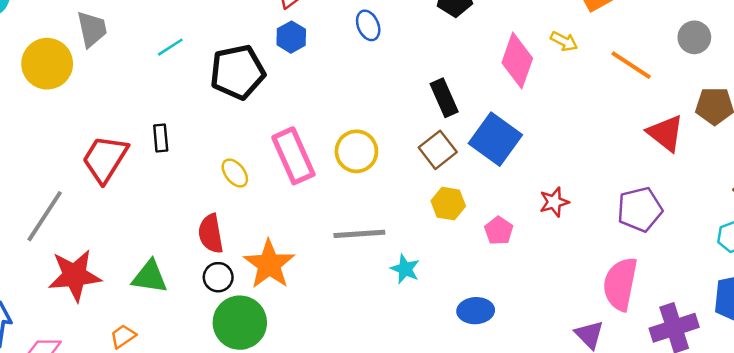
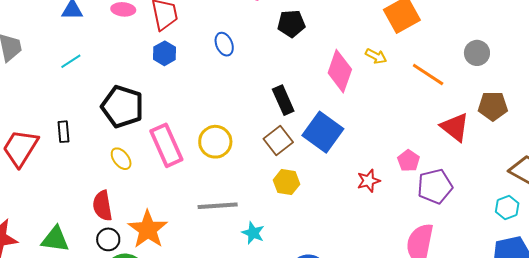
black pentagon: (237, 72) -> (122, 107), moved, turned 30
pink pentagon: (499, 231) -> (409, 161), moved

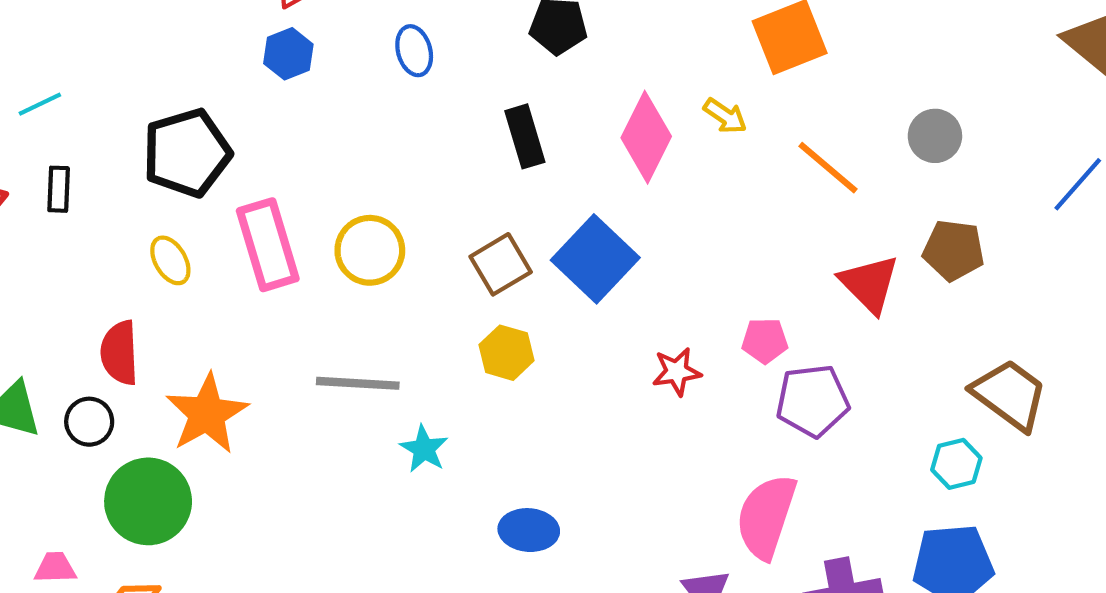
cyan line: (71, 61) -> (40, 104), moved
black rectangle: (283, 100) -> (525, 136), moved
black pentagon: (122, 107) -> (187, 153), turned 30
pink pentagon: (409, 161) -> (765, 341), turned 30
black circle: (108, 239) -> (89, 422), moved

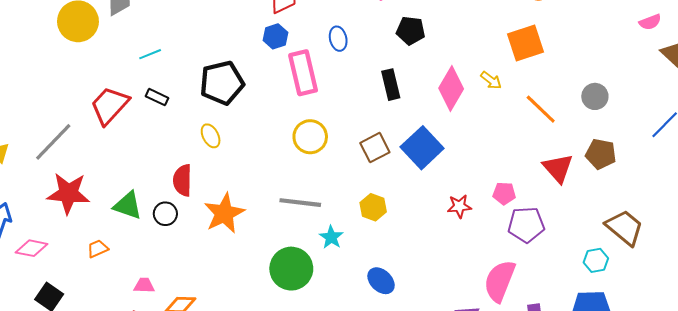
black rectangle: (59, 189) -> (157, 97), turned -70
pink rectangle: (268, 245) -> (303, 73), moved
yellow hexagon: (507, 353) -> (373, 207), moved
green circle: (148, 501) -> (291, 269), moved
blue ellipse: (529, 530) -> (381, 281), turned 36

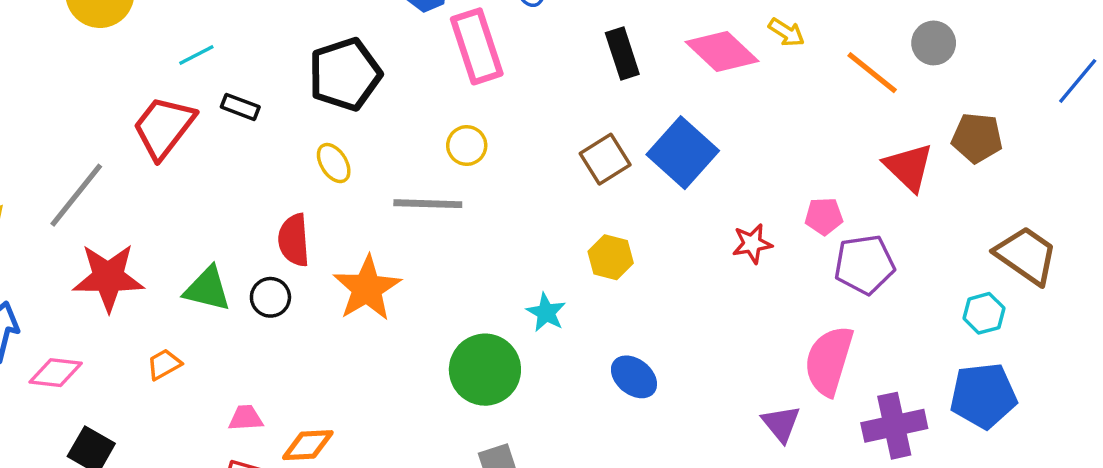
cyan line: (150, 54) -> (196, 55), moved
pink diamond: (451, 89) -> (722, 52), turned -72
gray circle: (595, 96) -> (934, 43), moved
yellow circle: (310, 137) -> (467, 145), moved, size x0.7
gray line: (300, 203) -> (428, 204), moved

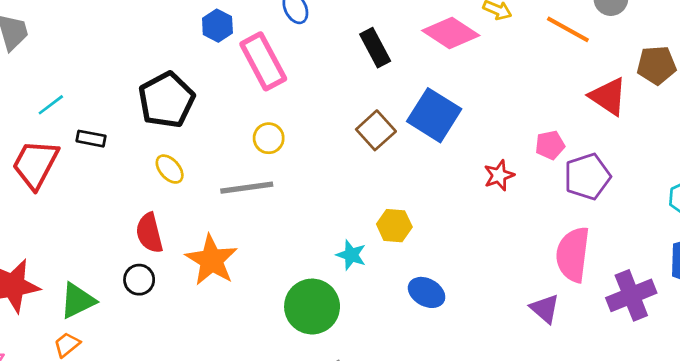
yellow hexagon: (611, 257) -> (394, 226), moved
green triangle: (207, 289) -> (78, 301), moved, turned -30

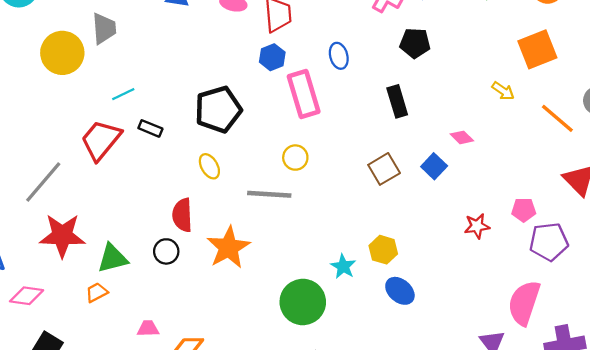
pink diamond: (451, 33) -> (462, 137), moved, size x0.5
blue square: (434, 115) -> (434, 166), size x0.6
blue ellipse: (427, 292) -> (400, 291), moved

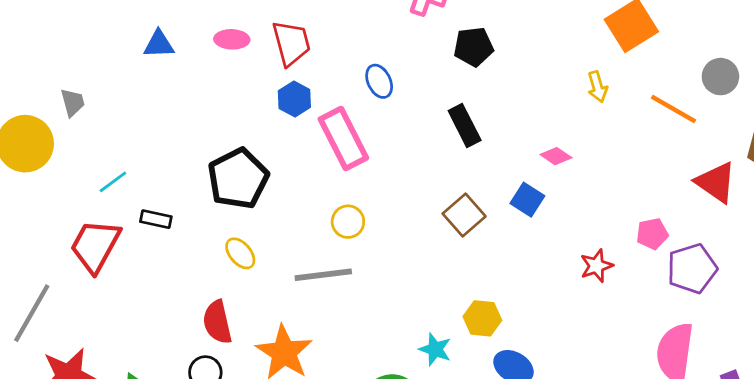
gray trapezoid: (104, 28) -> (73, 102), size x0.7
yellow arrow: (503, 91) -> (598, 87), turned 50

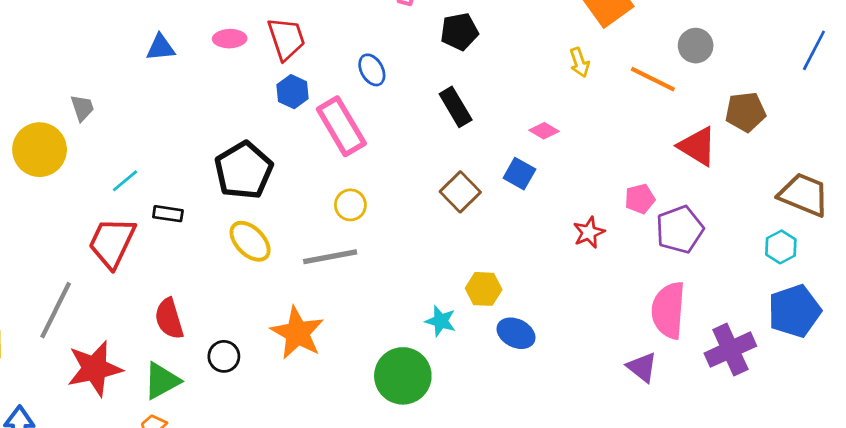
yellow ellipse: (240, 253) -> (250, 241), size x1.4
red semicircle: (217, 322) -> (169, 319), moved

